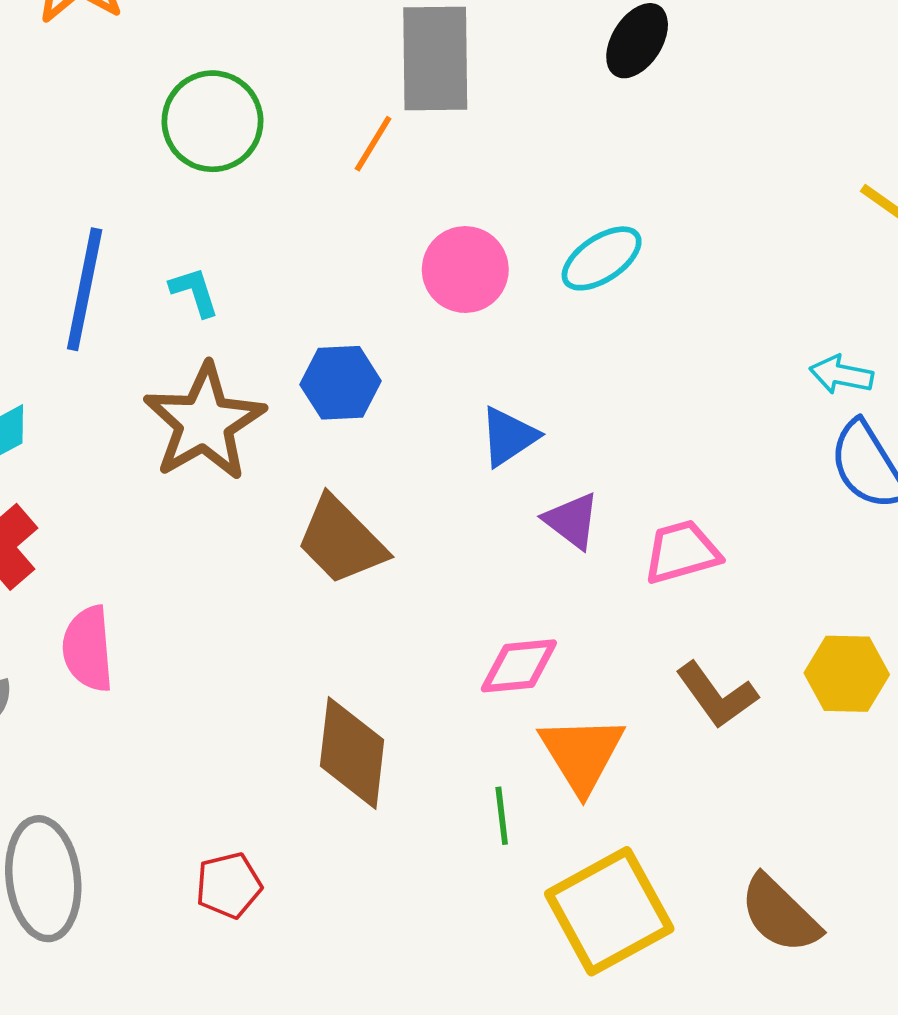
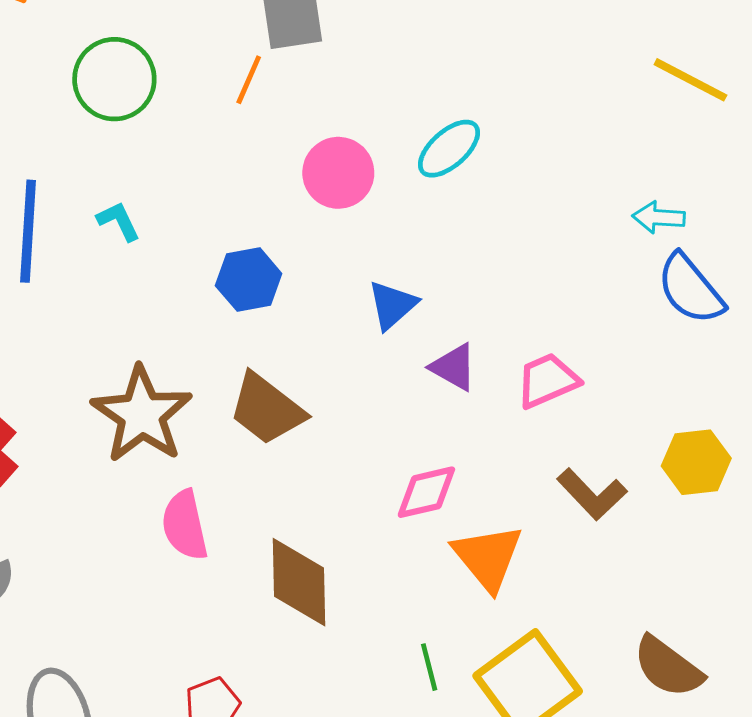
brown star: (204, 422) -> (142, 415), moved
pink semicircle: (88, 649) -> (185, 525), moved
green line: (502, 816) -> (429, 667), moved

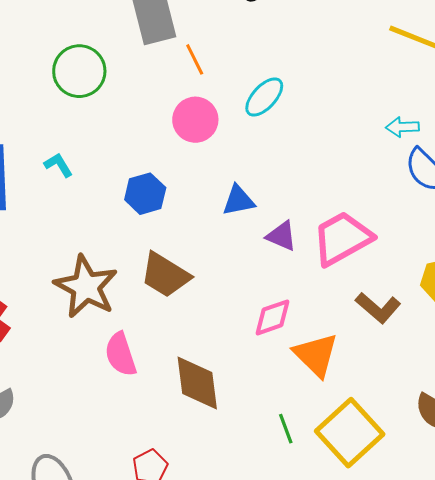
green circle: (114, 79) -> (79, 71), moved
orange line: (249, 80) -> (195, 59), moved, turned -44
blue triangle: (392, 305) -> (238, 200), turned 36
pink trapezoid: (547, 381) -> (342, 238), size x1.5

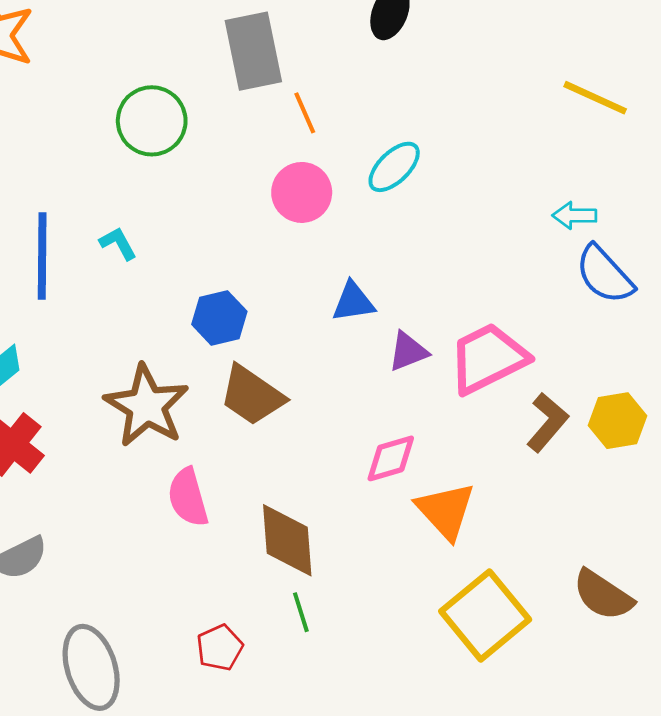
blue hexagon: (145, 194) -> (219, 318), moved
purple triangle: (282, 236) -> (408, 351), turned -48
brown L-shape: (378, 308) -> (547, 422), moved, turned -93
green line: (286, 429) -> (301, 612), moved

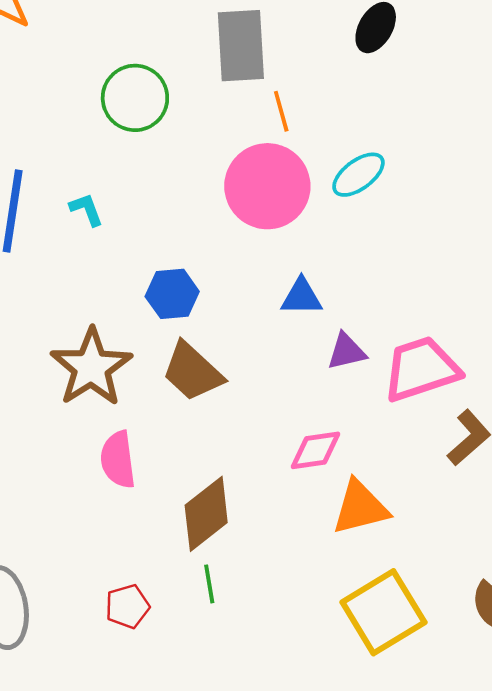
pink circle: (302, 192) -> (267, 186), size x1.5
orange triangle: (446, 511) -> (360, 507), turned 50
brown diamond: (287, 540) -> (206, 514), turned 48

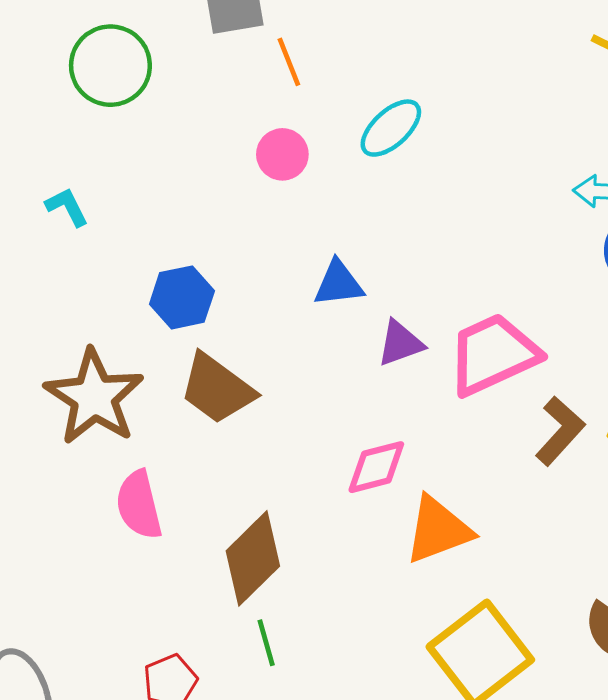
pink circle: (267, 186) -> (282, 154), size x0.5

